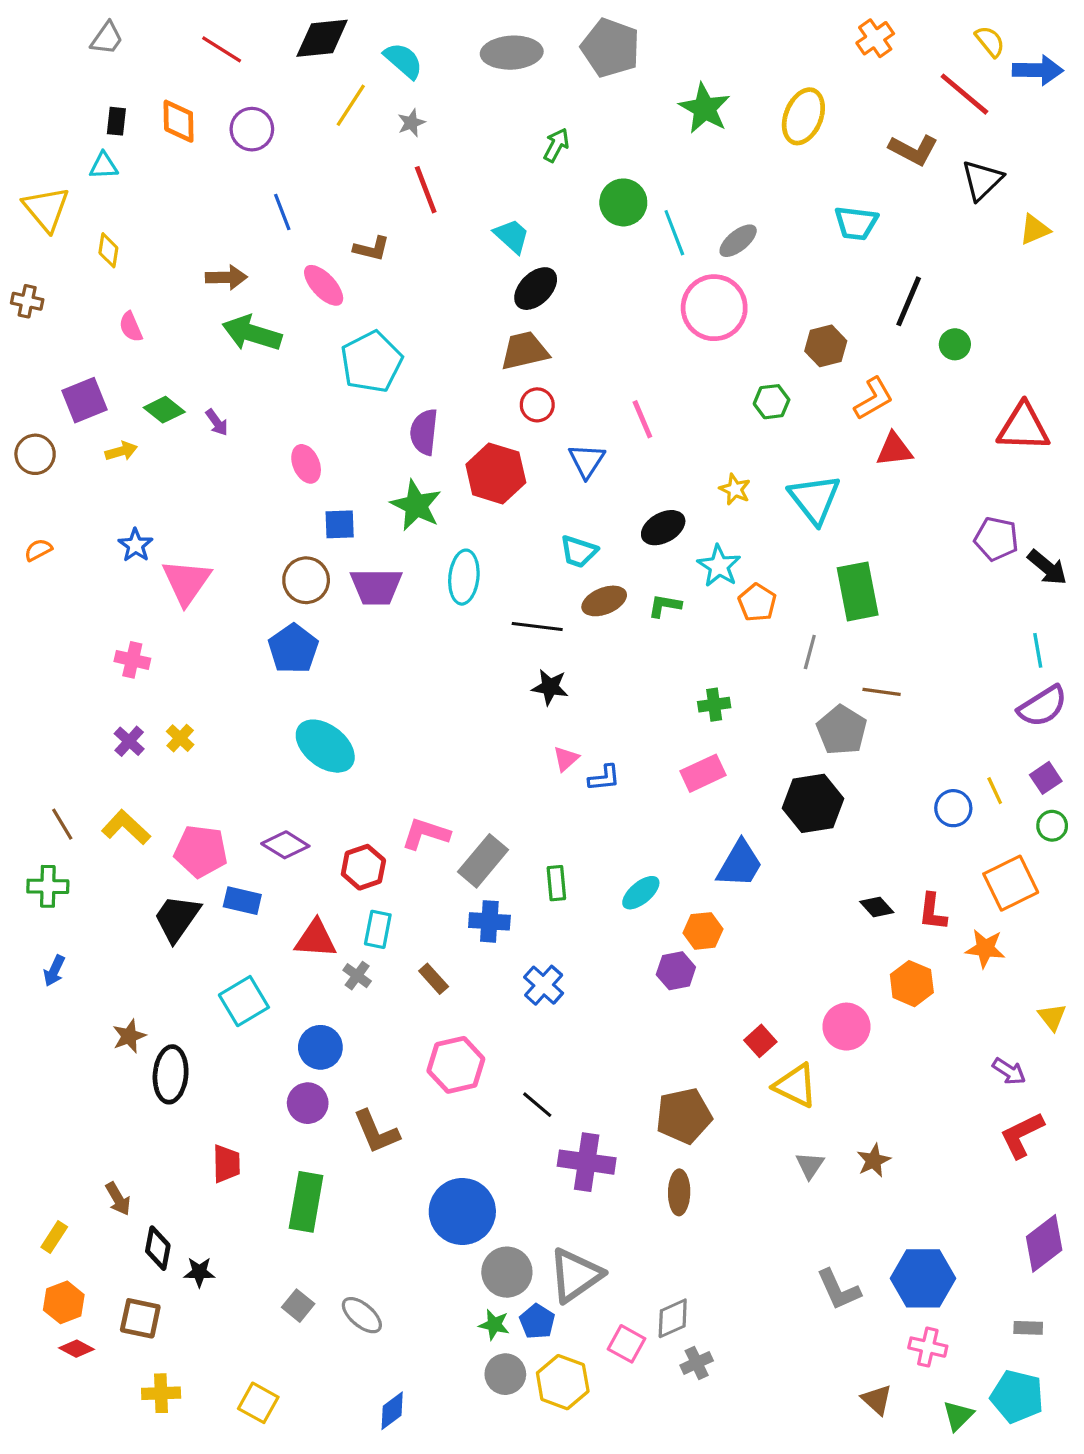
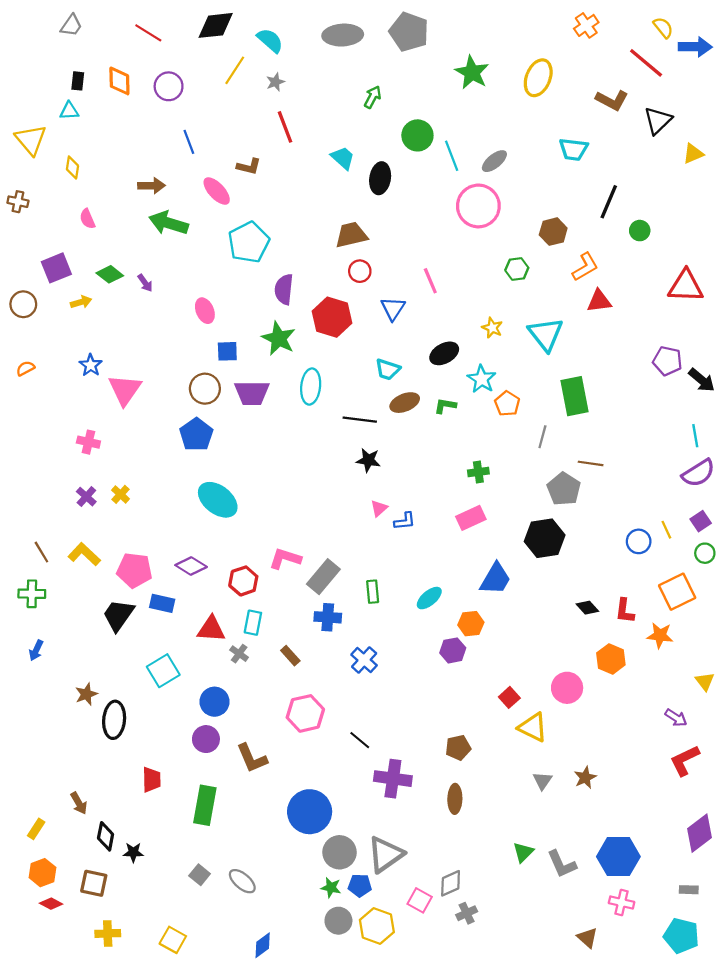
black ellipse: (536, 289) -> (380, 178), moved, turned -36
brown pentagon: (684, 1116) -> (458, 748), size x0.7
blue pentagon: (537, 1322) -> (360, 885), turned -30
green triangle: (958, 1416) -> (523, 852), moved

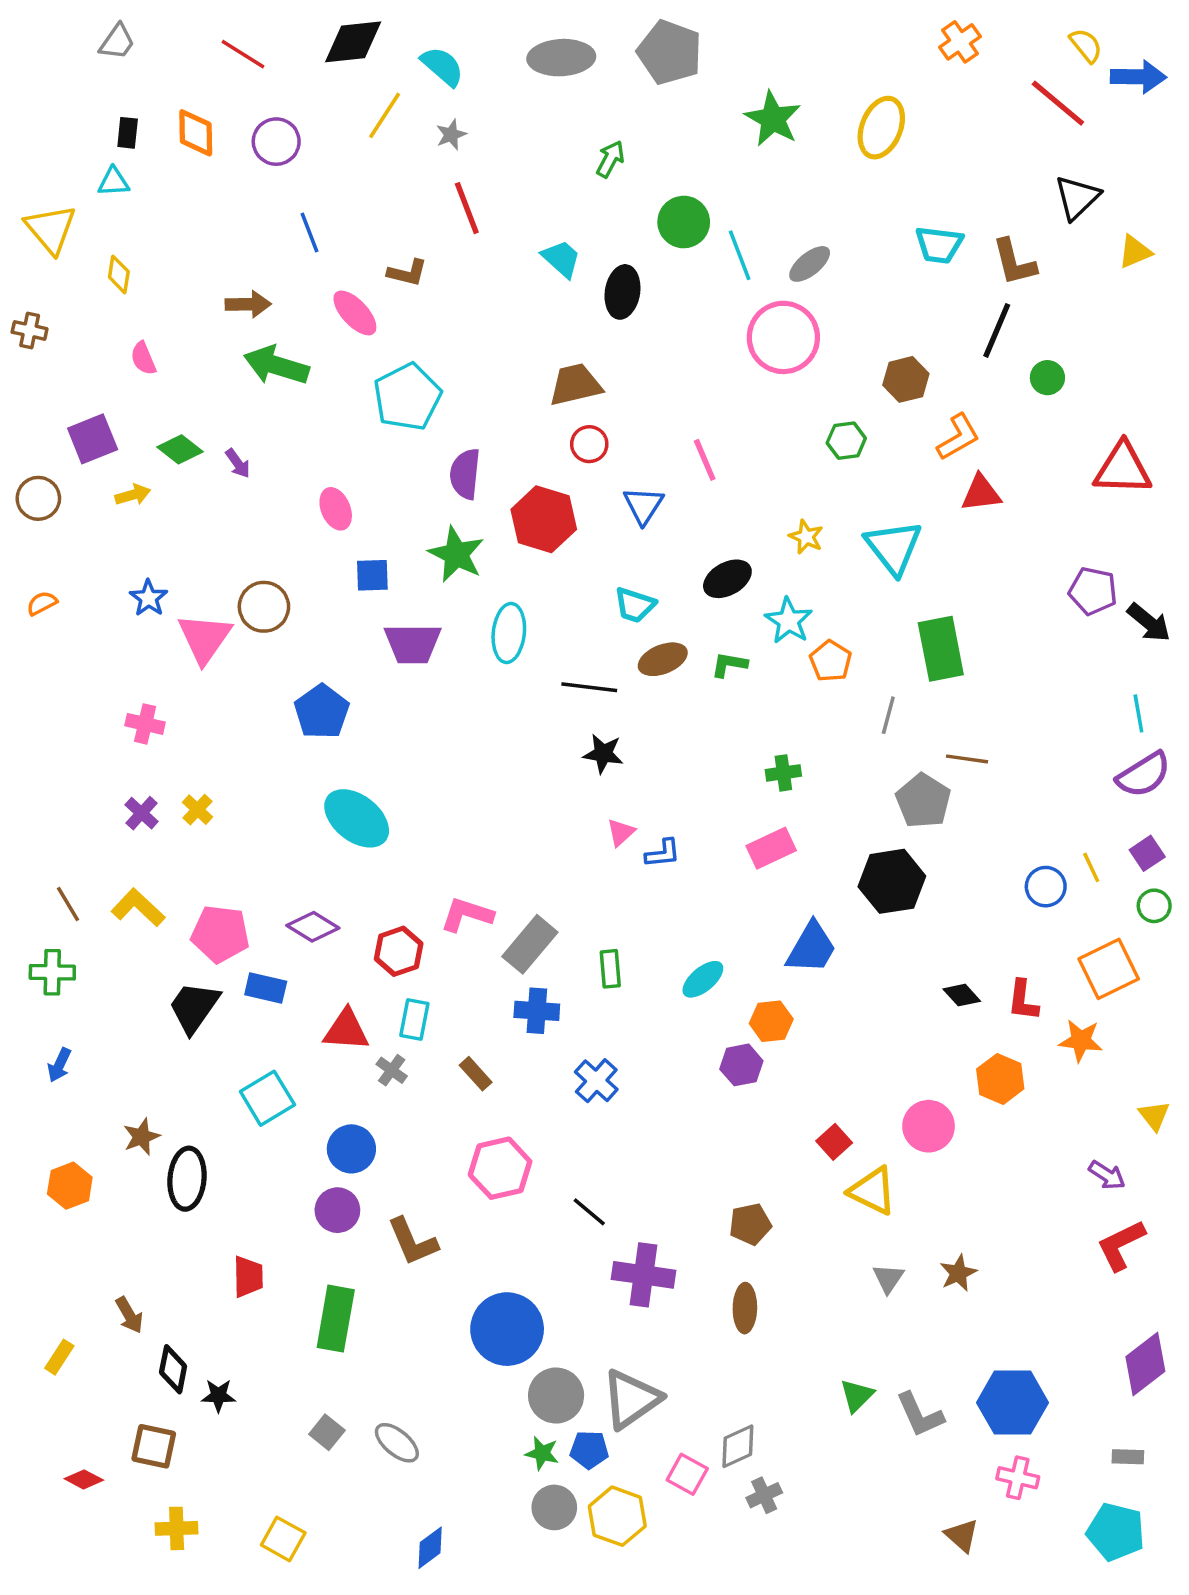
brown L-shape: (612, 100) -> (1014, 262), moved, turned 48
brown circle: (205, 389) -> (264, 607), moved
orange hexagon: (43, 873) -> (70, 1186), moved

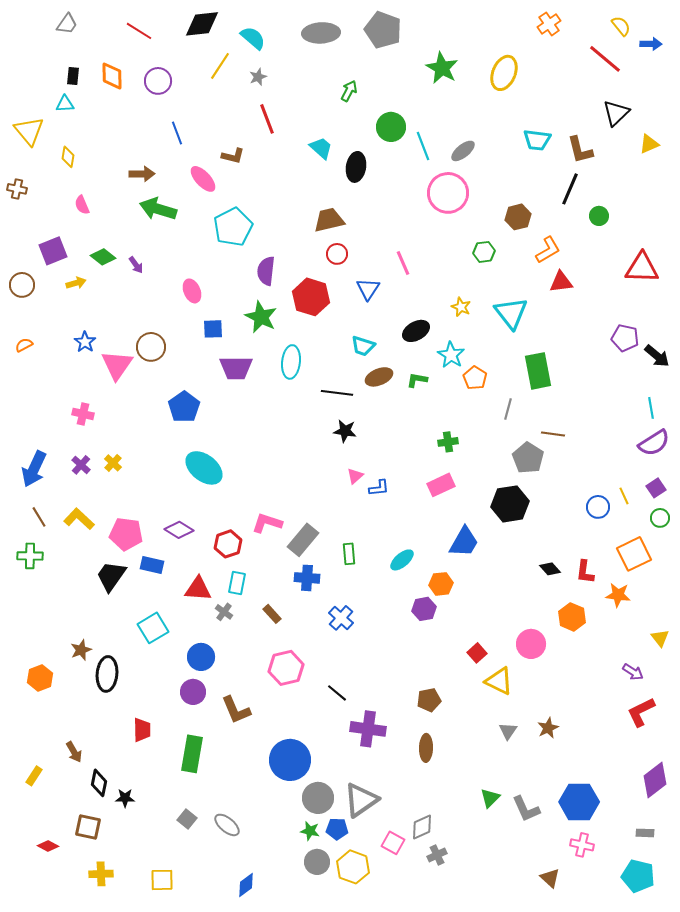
blue arrow: (1138, 77) -> (651, 44), size x0.7
blue arrow: (59, 1065) -> (34, 469), moved, size x1.8
yellow square: (283, 1539) -> (162, 880), turned -30

